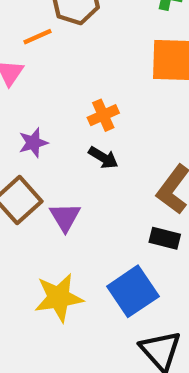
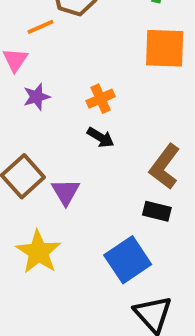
purple star: (33, 143) -> (37, 97), moved
yellow star: (59, 298) -> (38, 252), moved, turned -30

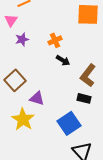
black arrow: (101, 137) -> (63, 60), moved
purple triangle: (66, 192) -> (37, 98), moved, turned -42

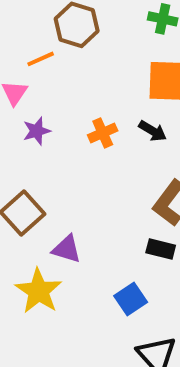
black arrow: (63, 60) -> (153, 131), moved
blue square: (69, 123) -> (131, 299), size x0.7

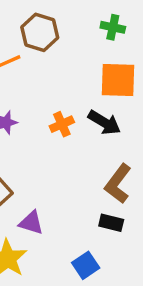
black arrow: (153, 131) -> (104, 122), size x1.4

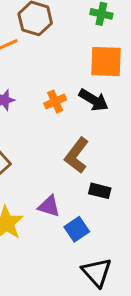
brown L-shape: (118, 184) -> (77, 155), moved
purple triangle: (31, 223) -> (49, 206), moved

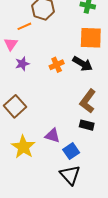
brown L-shape: (77, 155) -> (88, 101), moved
black triangle: (97, 272) -> (70, 175), moved

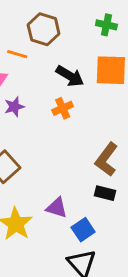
orange line: (24, 26) -> (17, 54), turned 40
black arrow: (83, 64) -> (70, 76), moved

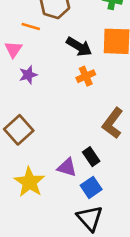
orange cross: (63, 108) -> (86, 76), moved
black rectangle: (105, 193) -> (91, 157), moved, turned 42

